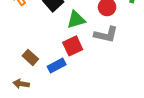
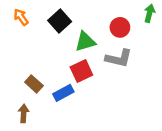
brown arrow: (21, 84) -> (24, 113), turned 84

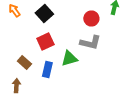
green triangle: (85, 42) -> (69, 58), moved
red square: (81, 71) -> (45, 42), moved
blue rectangle: (63, 93) -> (47, 70), turned -49

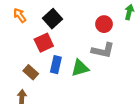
red square: (45, 42) -> (44, 43), moved
blue rectangle: (47, 70) -> (56, 65), moved

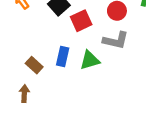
red square: (44, 43) -> (81, 21), moved

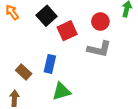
green triangle: (90, 60) -> (61, 91), moved

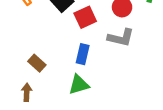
blue rectangle: (50, 64) -> (83, 54), moved

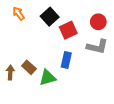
green triangle: (79, 85) -> (48, 78), moved
brown arrow: (27, 92) -> (10, 73), moved

